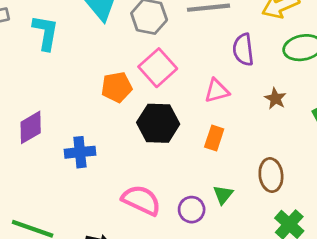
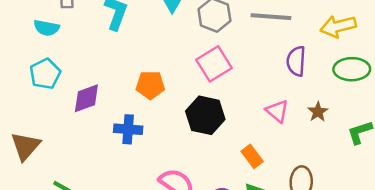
orange pentagon: (117, 87) -> (150, 85), moved
pink triangle: (217, 91) -> (277, 111), moved, turned 45
orange rectangle: (214, 138) -> (252, 156), moved, turned -65

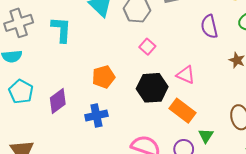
pink square: (214, 64) -> (147, 47), size x0.6
pink triangle: (277, 111) -> (186, 75), moved
orange rectangle: (252, 156) -> (182, 111), moved, size x1.4

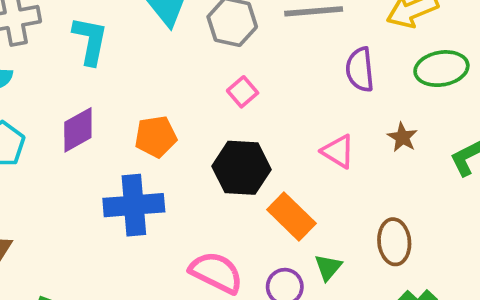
pink triangle: (186, 75) -> (338, 151), moved
purple diamond: (58, 101) -> (78, 130), moved
blue cross: (96, 115) -> (134, 205), size x1.4

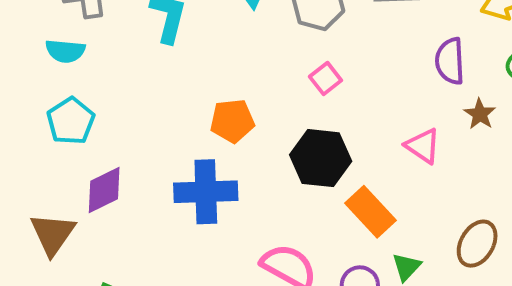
purple diamond: (78, 130) -> (104, 190), moved
brown star: (402, 137) -> (480, 114), moved
brown ellipse: (394, 242) -> (477, 244), turned 33

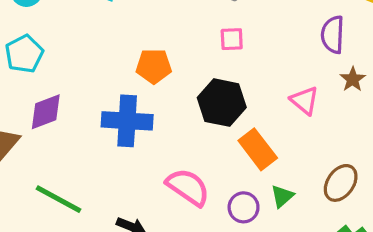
pink square: (326, 78) -> (232, 39), turned 30

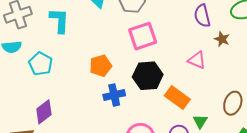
pink square: (232, 39) -> (143, 36), size x1.8
cyan pentagon: (24, 54) -> (41, 64), moved
blue cross: (127, 121) -> (114, 95), moved, size x0.7

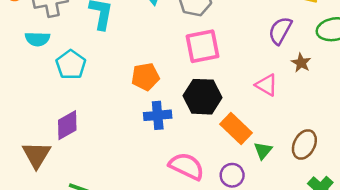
purple semicircle: (202, 16) -> (280, 31), turned 35
green triangle: (200, 121) -> (263, 151), moved

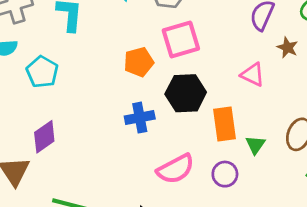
orange pentagon: (145, 77) -> (139, 62), moved
orange rectangle: (236, 129) -> (225, 124), turned 44
pink semicircle: (187, 166) -> (175, 169), turned 132

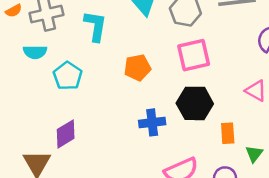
orange pentagon: (139, 62) -> (137, 68), moved
orange rectangle: (225, 124) -> (228, 133), size x0.7

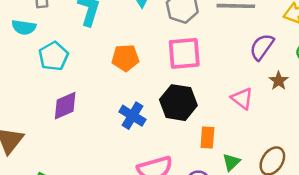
blue cross: (152, 122) -> (132, 116), turned 30
purple diamond: (66, 134) -> (65, 106), moved

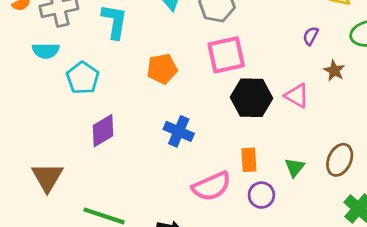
purple semicircle: (262, 47) -> (311, 36), size x0.6
black hexagon: (178, 103) -> (252, 98), moved
orange rectangle: (207, 138) -> (249, 160), moved

